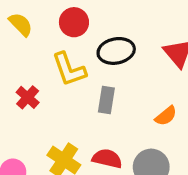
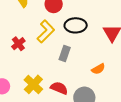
yellow L-shape: (69, 69) -> (46, 31), turned -125

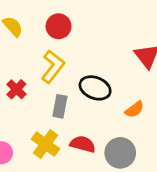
black ellipse: (76, 25) -> (95, 88), moved, turned 30
gray rectangle: (65, 53) -> (60, 106), moved

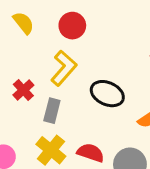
gray rectangle: (60, 106) -> (52, 111), moved

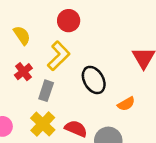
yellow semicircle: (24, 23) -> (22, 35), moved
black ellipse: (107, 94) -> (94, 80), turned 32

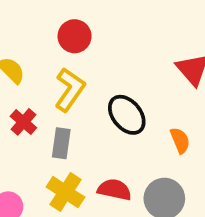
orange semicircle: (126, 104) -> (180, 140), turned -72

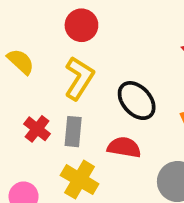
red cross: (23, 122) -> (37, 129), moved
red semicircle: (114, 190) -> (124, 147), moved

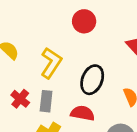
red circle: (81, 25) -> (84, 21), moved
black ellipse: (137, 101) -> (92, 80), turned 64

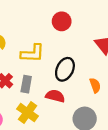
yellow L-shape: (51, 63) -> (32, 53), turned 55

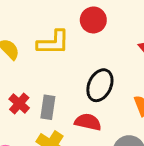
yellow L-shape: (32, 53) -> (53, 43), moved

